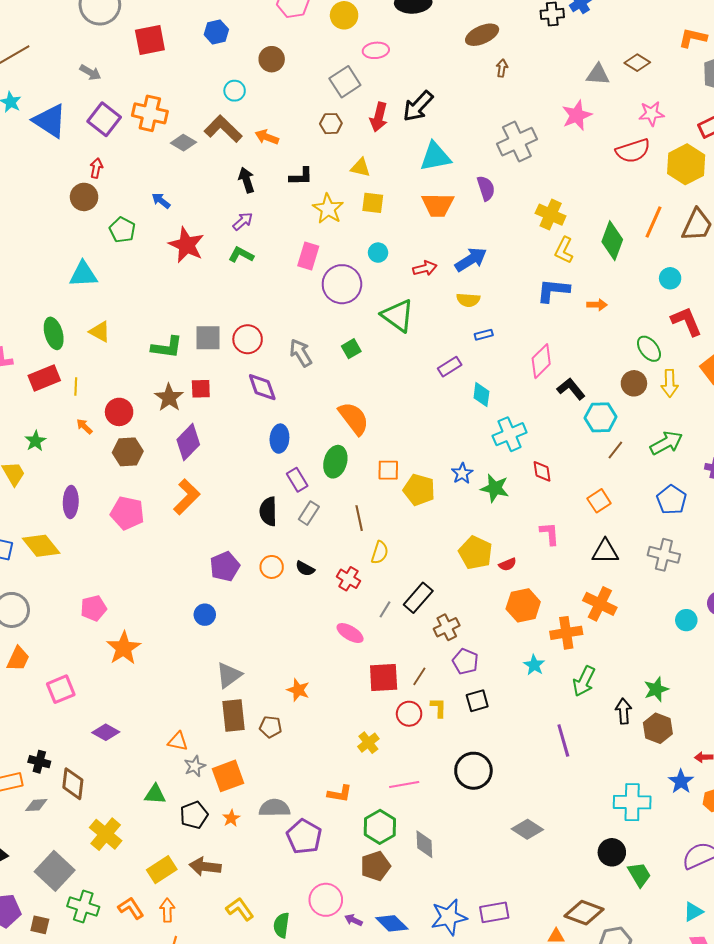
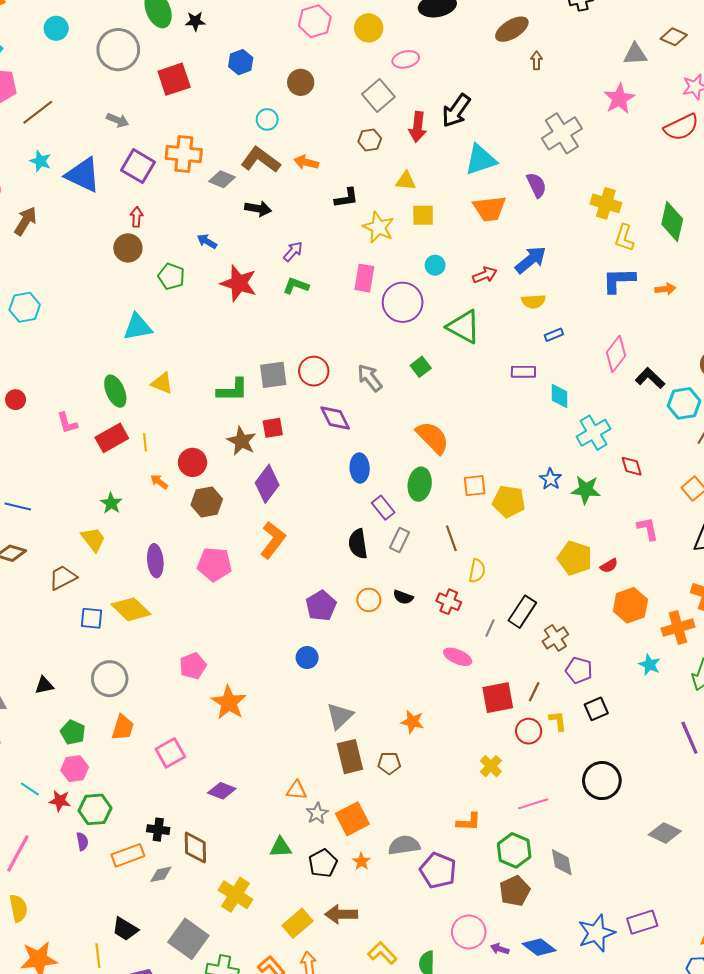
black arrow: (246, 180) -> (258, 209), moved, turned 125
purple rectangle: (450, 367) -> (523, 372), turned 40

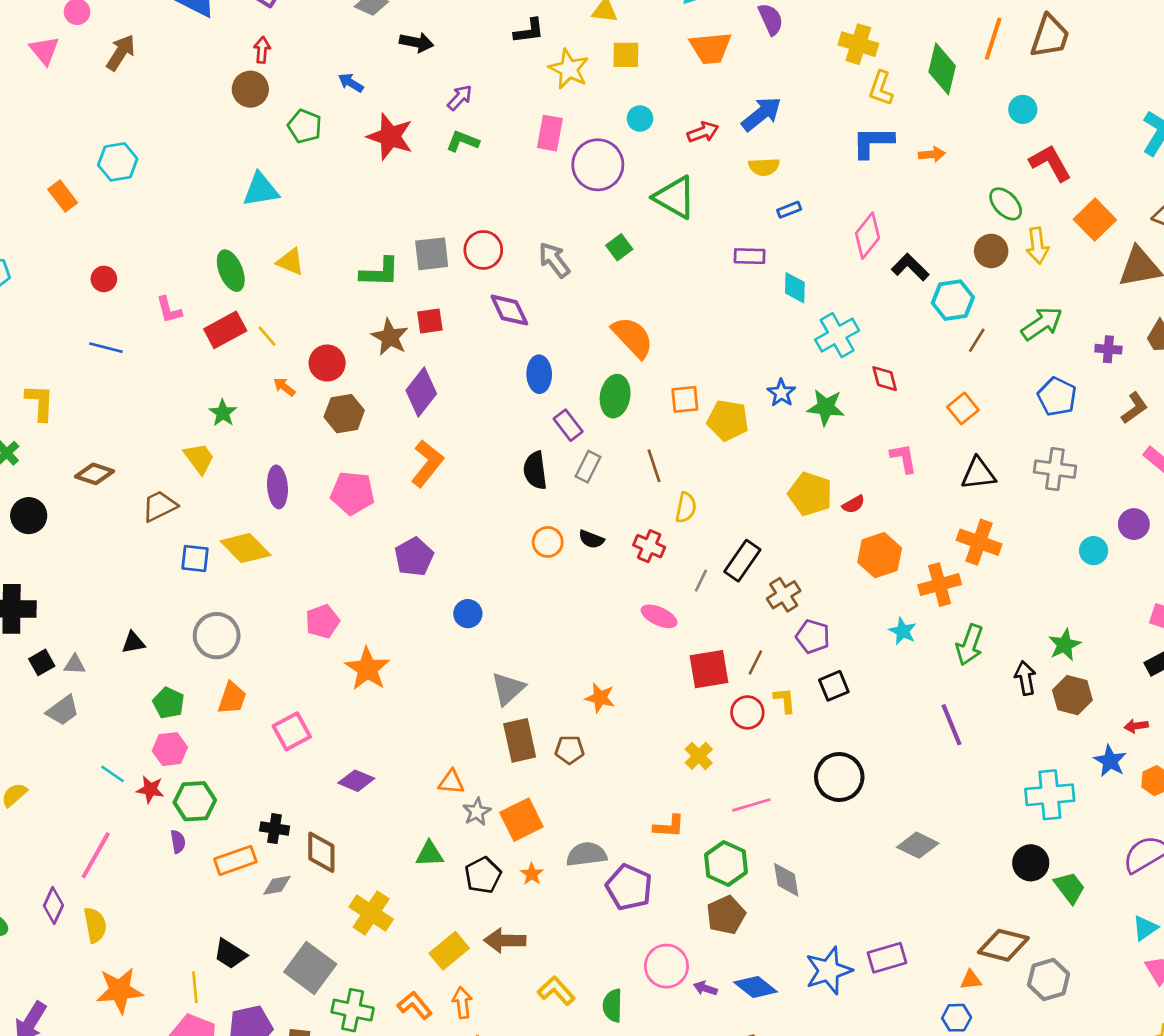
yellow line: (145, 442) -> (267, 336), turned -36
blue line: (18, 507) -> (106, 348), moved
purple pentagon: (321, 606) -> (414, 557), moved

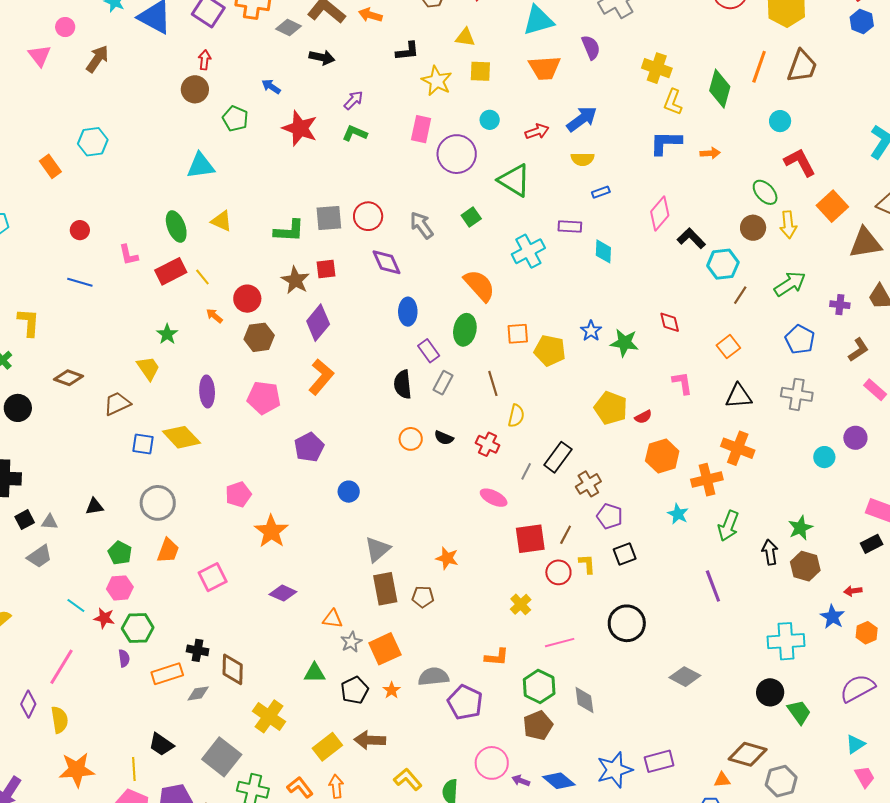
cyan cross: (837, 335) -> (528, 251), moved
purple diamond: (356, 781) -> (283, 593), moved

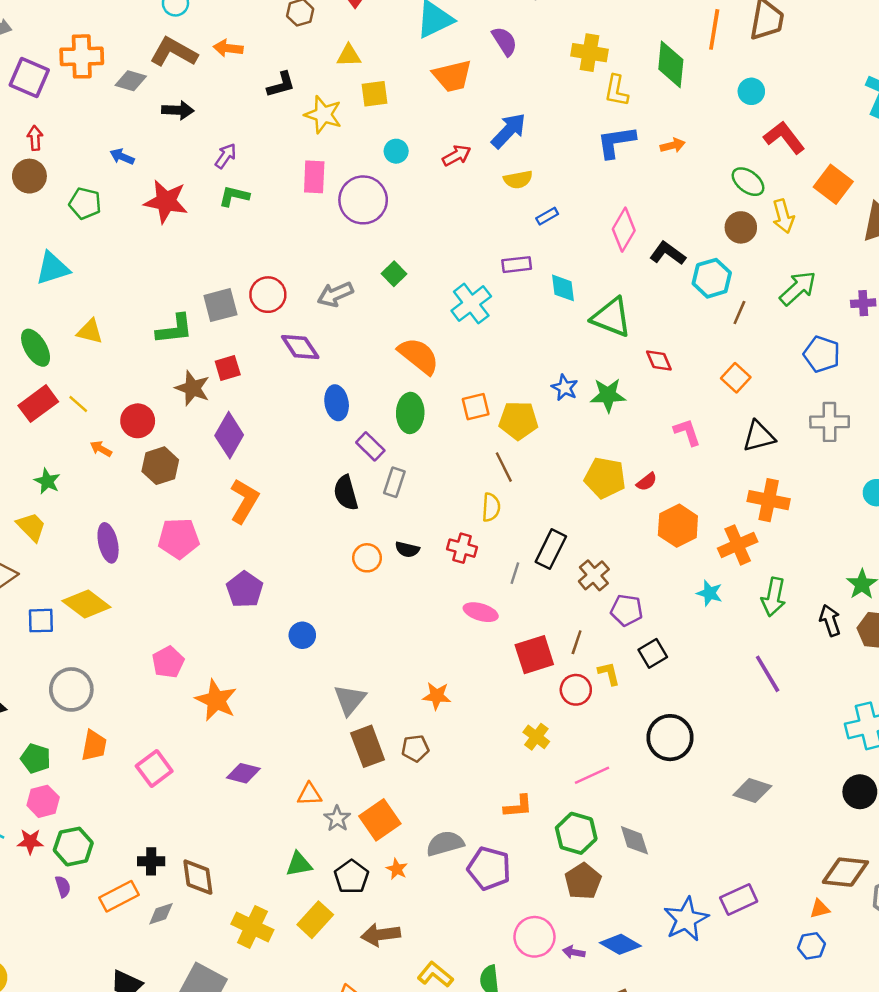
green triangle: (514, 180) -> (611, 317), moved
gray arrow: (422, 225) -> (335, 294), turned -68
brown line: (493, 383) -> (504, 467), moved
yellow rectangle: (327, 747) -> (315, 920), moved

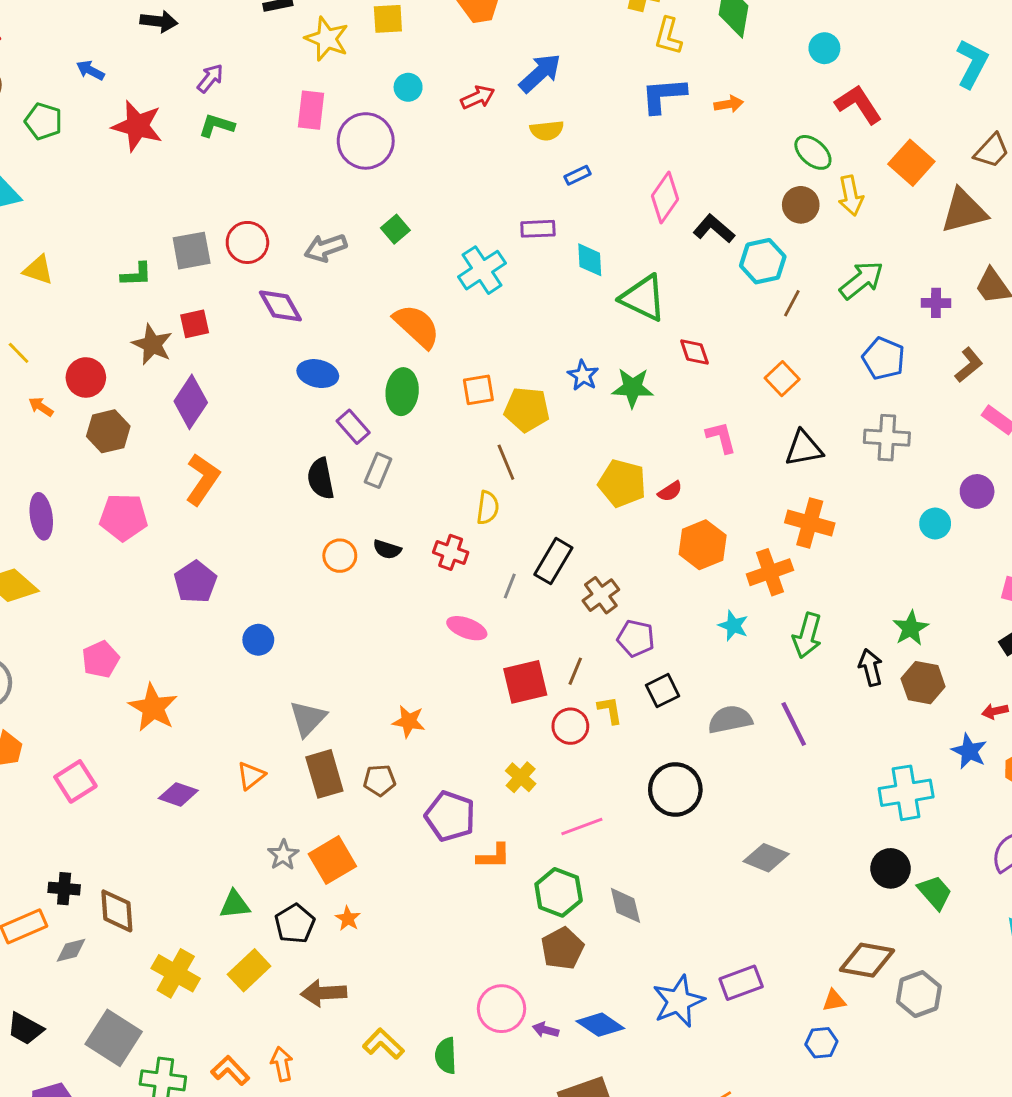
green L-shape: (174, 329) -> (136, 274), size x0.7
blue ellipse: (337, 403) -> (318, 374), turned -72
orange triangle: (309, 794) -> (251, 776), moved, turned -40
gray semicircle: (445, 844) -> (730, 719), moved
purple pentagon: (489, 868) -> (450, 816), moved

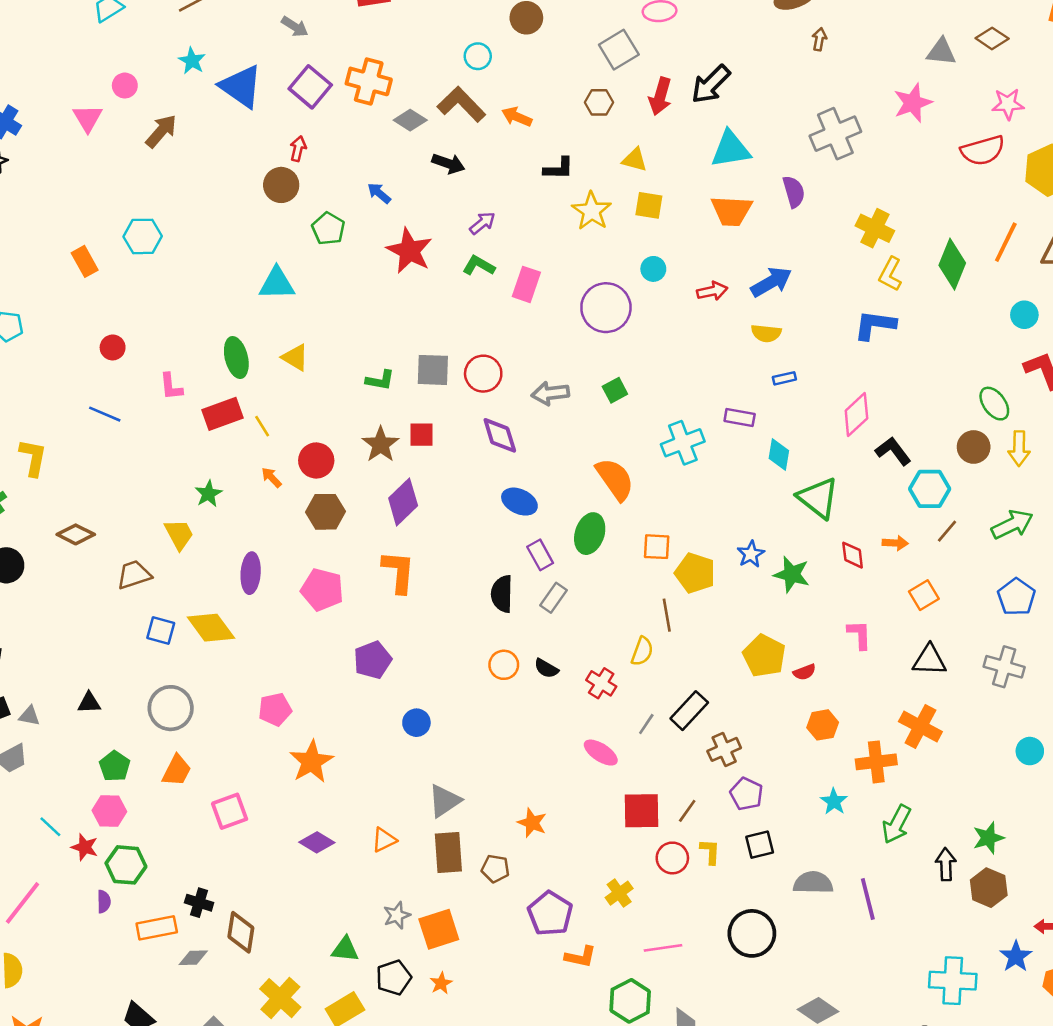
orange arrow: (729, 104) -> (895, 543), moved
pink rectangle: (311, 110) -> (526, 284), moved
orange L-shape: (203, 479) -> (399, 572), turned -42
orange hexagon: (703, 545) -> (823, 725), size x0.7

